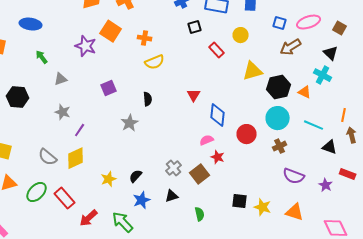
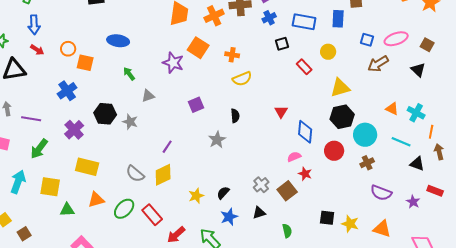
cyan cross: (323, 75) -> (416, 113), moved
black hexagon: (279, 87) -> (342, 117), moved
gray star: (63, 112) -> (130, 122), moved

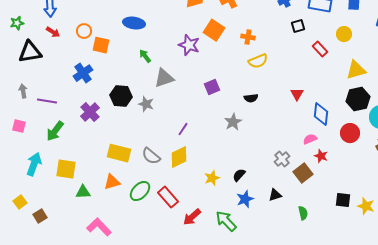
gray triangle: (148, 96) -> (164, 78), size x1.5
black semicircle: (235, 116) -> (251, 98), turned 88
yellow rectangle: (87, 167) -> (119, 153), moved
gray cross: (261, 185) -> (282, 159), moved

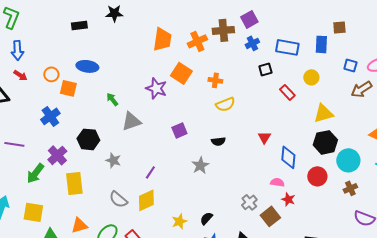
blue ellipse: (134, 23) -> (87, 66), moved
gray star: (146, 104) -> (113, 160), moved
green arrow: (55, 131) -> (35, 173), moved
pink semicircle: (310, 139) -> (277, 182), turned 32
yellow rectangle: (119, 153) -> (74, 183), moved, turned 70

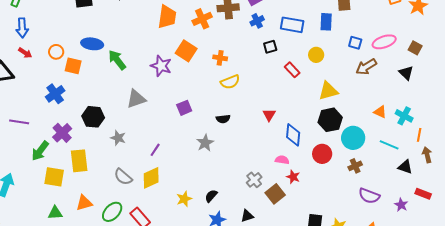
green arrow: (112, 99) -> (117, 60), moved, size x1.5
yellow square: (33, 212) -> (54, 177), moved

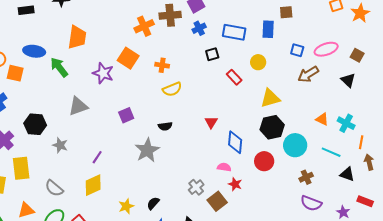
orange trapezoid: (167, 17) -> (77, 37), moved
gray star: (205, 143) -> (147, 150), size x1.4
brown cross: (355, 166) -> (306, 177), moved
gray semicircle: (123, 177) -> (54, 188), moved

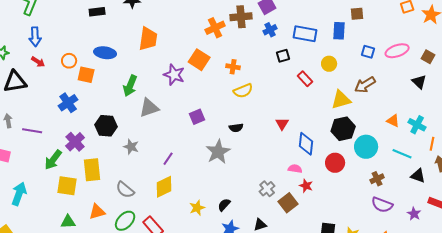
green arrow: (59, 67) -> (130, 86), moved, turned -120
brown arrow: (308, 74) -> (365, 85), moved

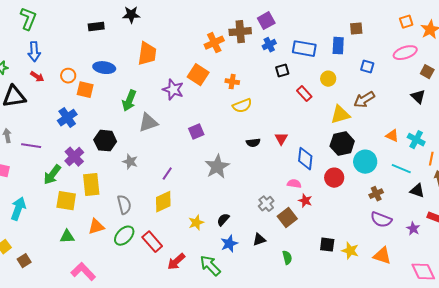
pink ellipse: (397, 51) -> (405, 53), moved
black semicircle: (236, 128) -> (253, 143), moved
gray semicircle: (125, 190) -> (124, 205), turned -144

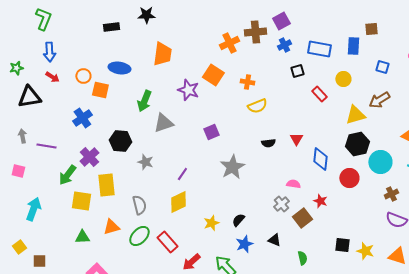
pink semicircle: (294, 184) -> (293, 184), moved
black triangle: (259, 240) -> (274, 240), turned 40
brown square: (24, 261) -> (39, 261), turned 32

